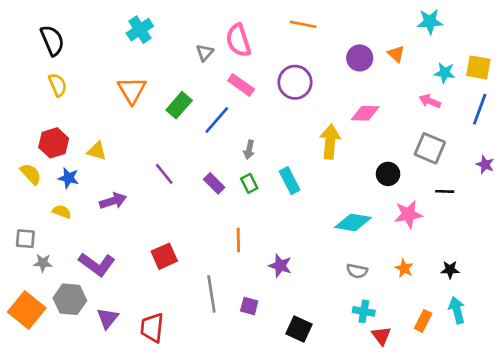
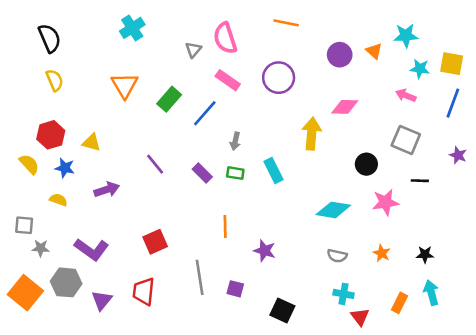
cyan star: (430, 22) -> (406, 36), moved
green rectangle: (249, 183) -> (235, 173), turned -54
red trapezoid: (152, 328) -> (144, 291), moved

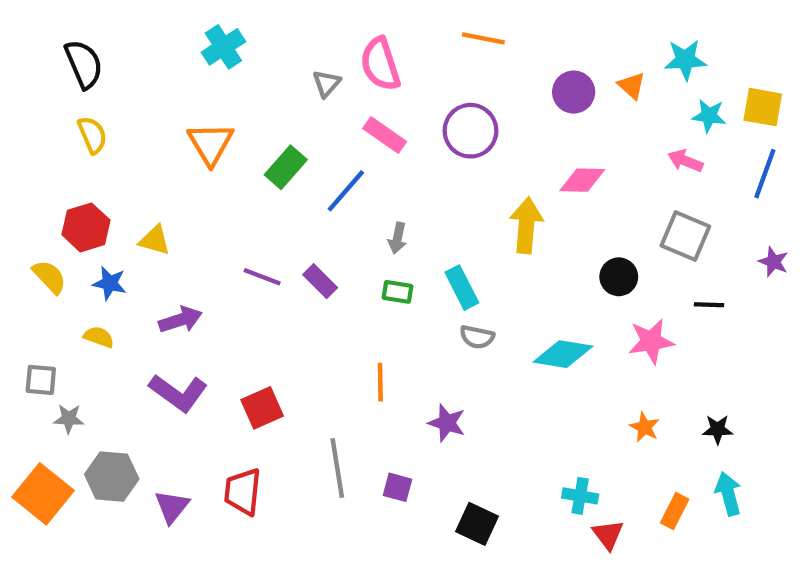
purple line: (155, 164) -> (262, 277), turned -30
purple rectangle: (202, 173) -> (320, 281), moved
purple L-shape: (92, 249) -> (178, 393), moved
gray semicircle: (337, 256) -> (477, 337), moved

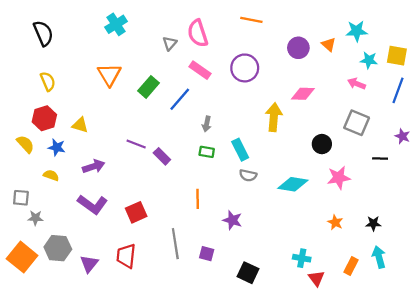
yellow semicircle: (92, 135) -> (48, 81), moved
purple rectangle: (320, 281) -> (162, 156), moved
black line: (709, 305) -> (380, 159), moved

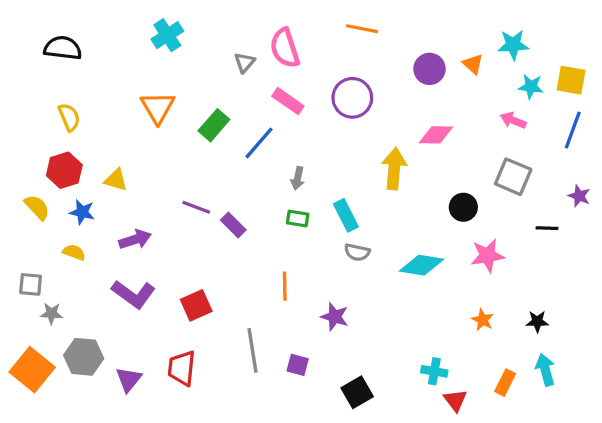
black semicircle: (43, 33) -> (63, 48), turned -60
black square: (248, 273) -> (357, 392), turned 35

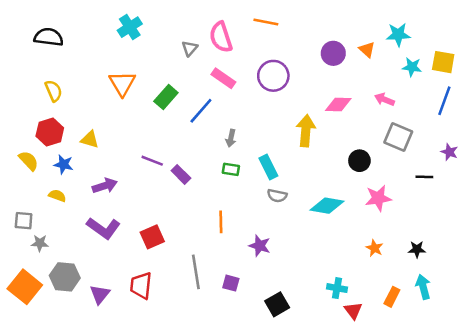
orange line: (362, 29) -> (266, 22), moved
pink arrow: (513, 120) -> (384, 100), moved

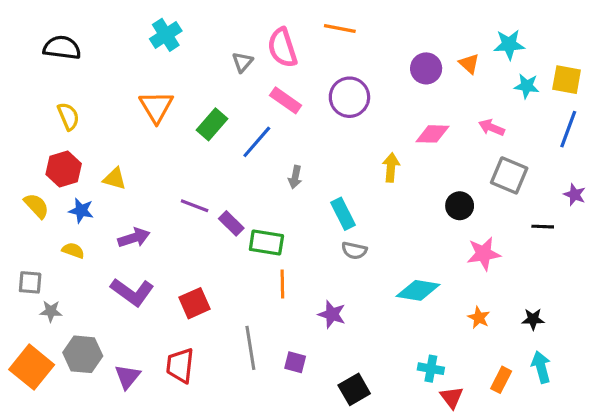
yellow arrow: (306, 131) -> (391, 167), size x0.7
green rectangle: (231, 169) -> (266, 242), moved, size x1.5
cyan diamond: (327, 206) -> (418, 290), moved

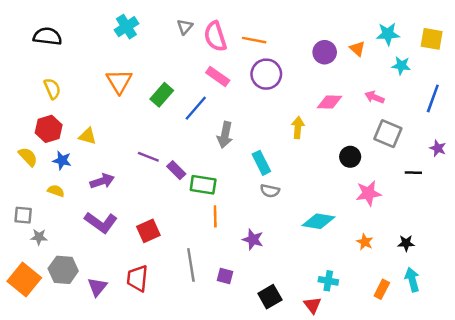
orange line: (340, 29) -> (254, 40), moved
gray triangle: (242, 62) -> (185, 27), moved
yellow square: (567, 80) -> (432, 39), moved
gray arrow: (295, 177) -> (225, 135), size x1.5
red triangle: (452, 397) -> (312, 305), moved

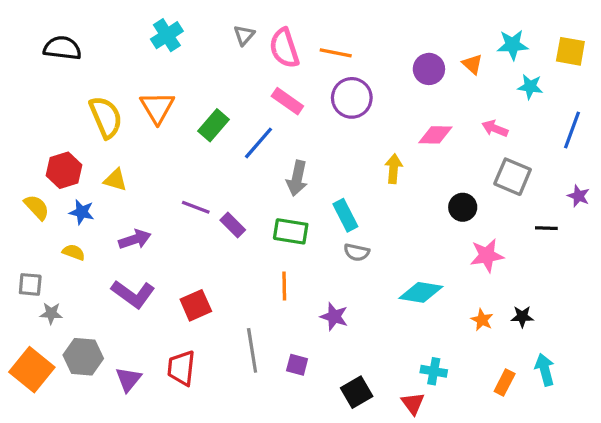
yellow semicircle: (52, 89) -> (106, 117), moved, size x1.5
green rectangle: (203, 185) -> (291, 231), moved
black star: (406, 243) -> (522, 317), moved

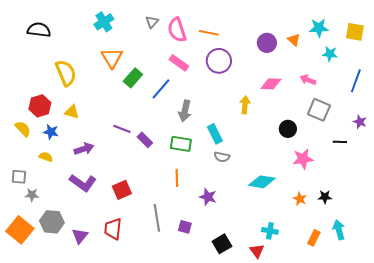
orange triangle: (157, 108) -> (112, 58), moved

